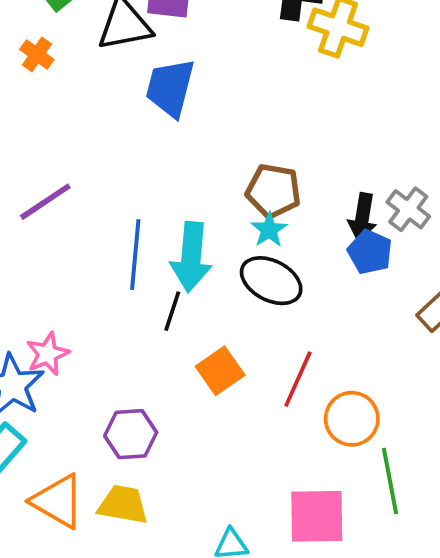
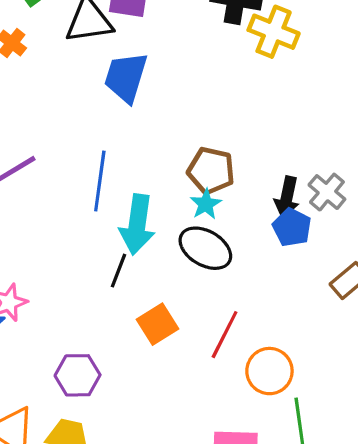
blue line: (135, 255) -> (100, 181), moved

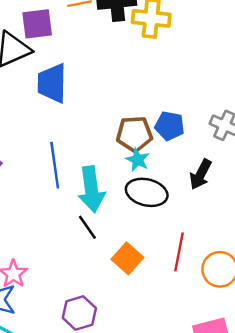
black arrow: (287, 197) -> (201, 174), moved, turned 32
blue pentagon: (292, 227) -> (170, 126), moved
black line: (118, 271) -> (87, 227), turned -40

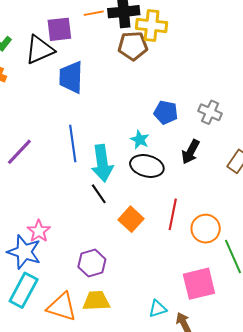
brown pentagon: (134, 134) -> (133, 46), moved

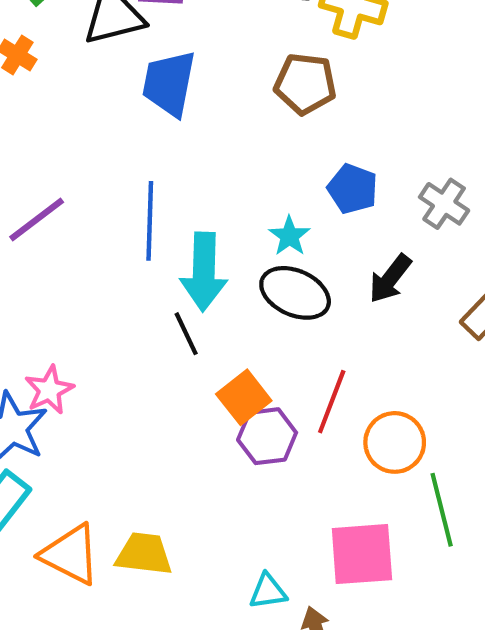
brown pentagon: (133, 46) -> (305, 84), moved
purple hexagon: (92, 263) -> (267, 436), moved

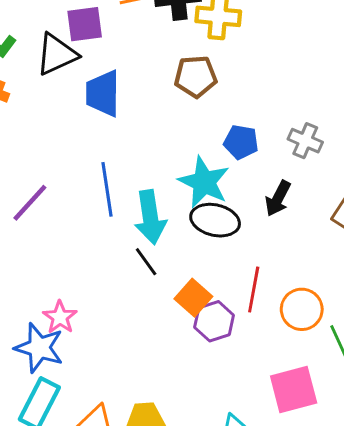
cyan star: (289, 236) -> (204, 182), size x1.8

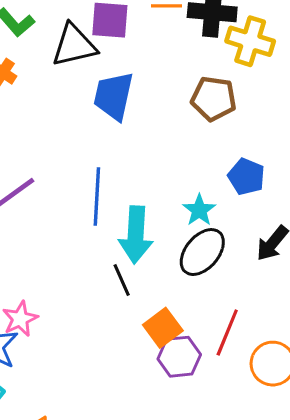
cyan star: (204, 182) -> (199, 210), size x0.6
black ellipse: (215, 220) -> (202, 252), turned -75

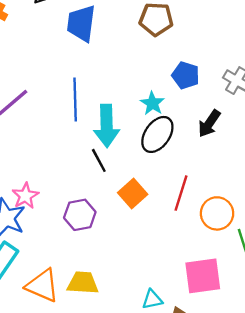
purple hexagon: (179, 357) -> (80, 215), moved

